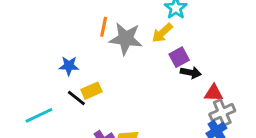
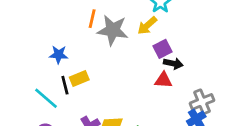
red triangle: (214, 93) -> (163, 80), moved
black line: (76, 98) -> (65, 85), turned 36
cyan line: (39, 115) -> (46, 98), moved, turned 65

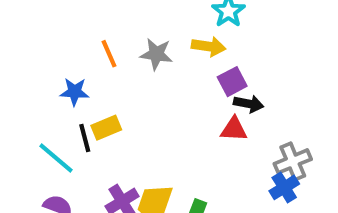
orange line: (92, 19) -> (109, 54), moved, turned -36
yellow arrow: (147, 26) -> (209, 46), turned -130
gray star: (113, 30) -> (156, 54), size x0.7

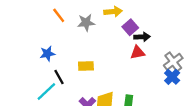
orange line: (109, 54) -> (59, 15), moved
yellow rectangle: (106, 128) -> (86, 66), moved, turned 35
cyan line: (56, 158) -> (46, 91), turned -70

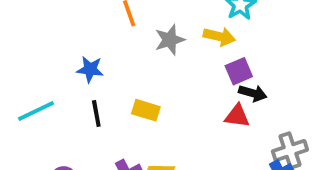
gray star: (86, 23) -> (170, 40), turned -30
cyan line: (46, 91) -> (36, 111), moved

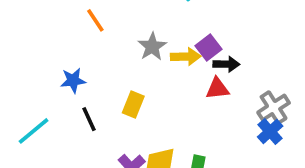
yellow arrow: (219, 36) -> (186, 57), moved
gray star: (170, 40) -> (152, 47), moved
yellow rectangle: (146, 110) -> (133, 105), turned -70

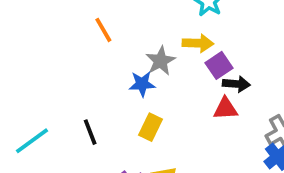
yellow arrow: (186, 57) -> (198, 43), moved
blue star: (73, 80) -> (142, 84), moved
yellow rectangle: (133, 105) -> (150, 127), moved

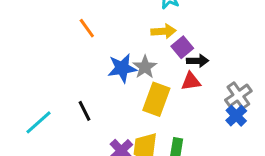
gray star: (161, 61) -> (145, 67), moved
blue star: (142, 84) -> (122, 68), size x1.4
yellow rectangle: (150, 127) -> (156, 99), moved, size x1.5

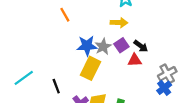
purple square: (182, 47) -> (121, 45), moved
black arrow: (198, 61) -> (141, 46), turned 32
yellow rectangle: (156, 99) -> (90, 68), moved
black line: (84, 111) -> (56, 86), moved

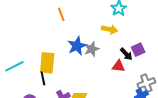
purple square: (121, 45) -> (138, 50), moved
blue star: (87, 46) -> (77, 46), turned -30
yellow rectangle: (90, 68) -> (47, 63), moved, turned -30

